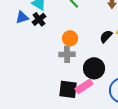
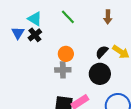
blue triangle: (22, 17) -> (18, 33), turned -40
black circle: (94, 68) -> (100, 74), moved

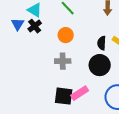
black semicircle: (102, 52) -> (102, 43), turned -40
orange circle: (66, 54) -> (66, 35), moved

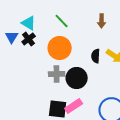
orange circle: (66, 35) -> (60, 48), size x1.5
black circle: (100, 65) -> (77, 78), moved

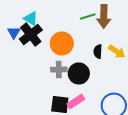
green line: (62, 21) -> (88, 16), moved, turned -63
brown arrow: (102, 21) -> (104, 16), size x1.6
black cross: (29, 39) -> (31, 34), size x1.6

